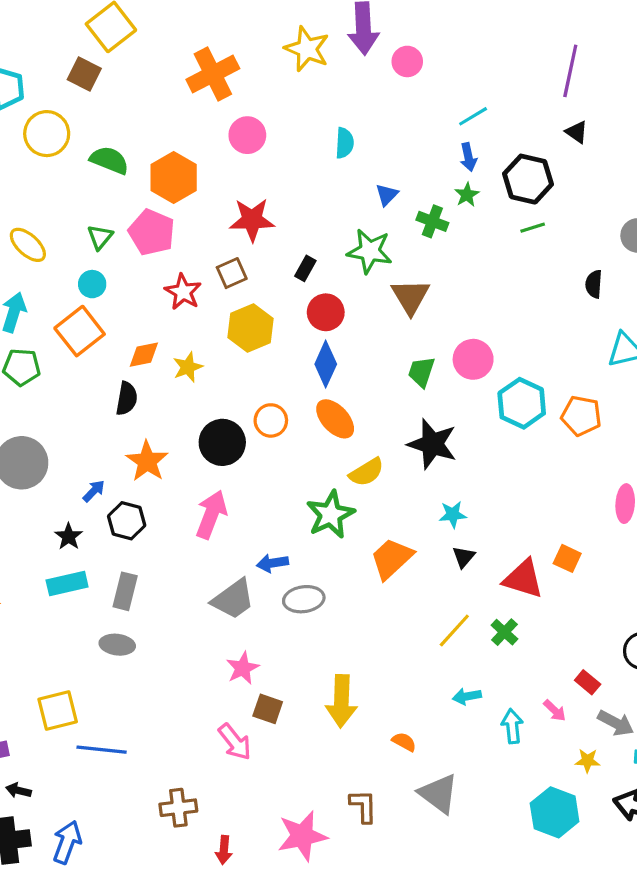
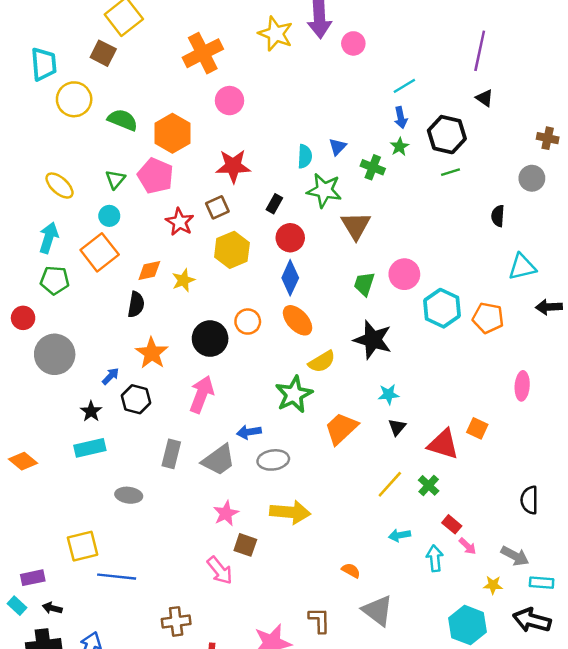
cyan semicircle: (345, 143) -> (305, 156), moved
gray rectangle: (125, 591) -> (171, 454), moved
red rectangle: (588, 682) -> (452, 524), moved
yellow arrow: (341, 701) -> (290, 512), moved, turned -87

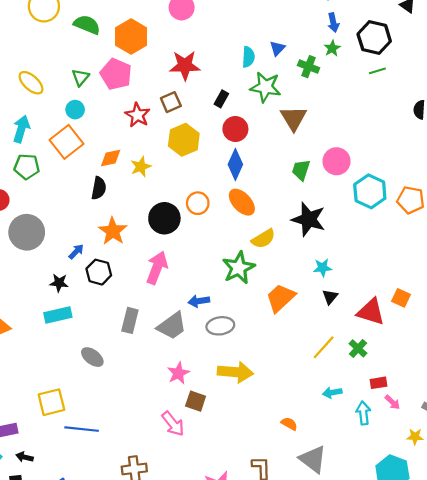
black star: (91, 411) -> (59, 283), turned -30
gray ellipse: (129, 495) -> (92, 357), turned 30
red rectangle: (452, 524) -> (378, 383), turned -49

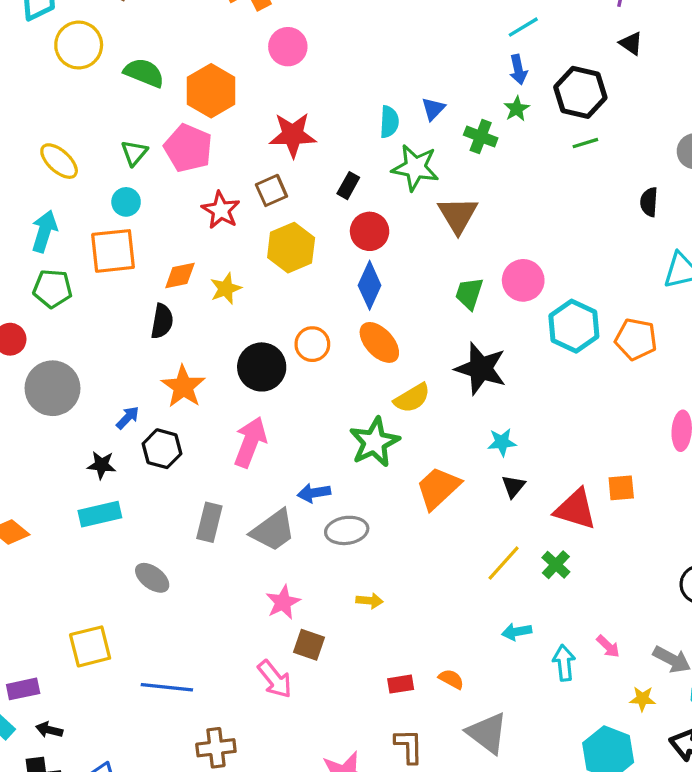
orange square: (67, 142) -> (113, 251), turned 32
orange square: (401, 298) -> (621, 488), turned -30
yellow arrow: (235, 372) -> (370, 601), size x0.5
red rectangle: (378, 383) -> (401, 684), moved
blue line: (82, 429) -> (167, 687), moved

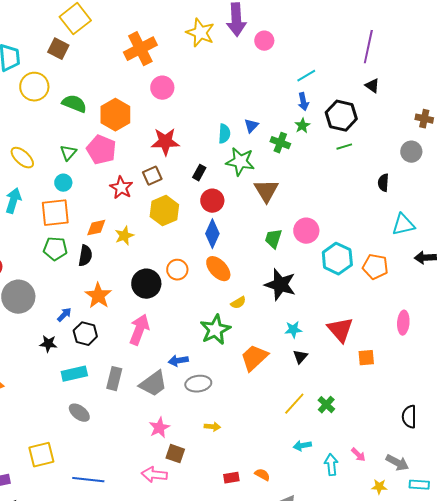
green pentagon: (52, 289) -> (55, 249), moved
yellow semicircle: (412, 398) -> (238, 303), size x0.7
red triangle: (575, 509) -> (340, 330), moved, turned 32
cyan rectangle: (100, 514) -> (74, 374), moved
pink arrow: (275, 679) -> (154, 475), turned 135

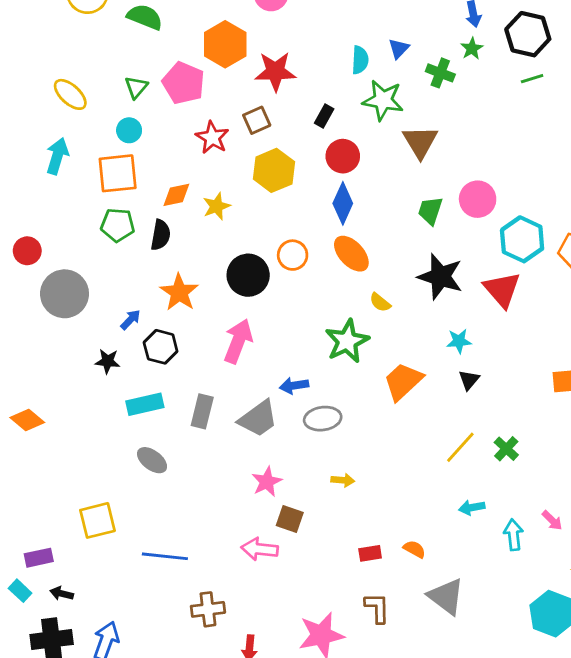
orange hexagon: (115, 115) -> (225, 44), moved
yellow semicircle: (238, 303) -> (380, 302), turned 70
red triangle: (340, 330) -> (502, 289), moved

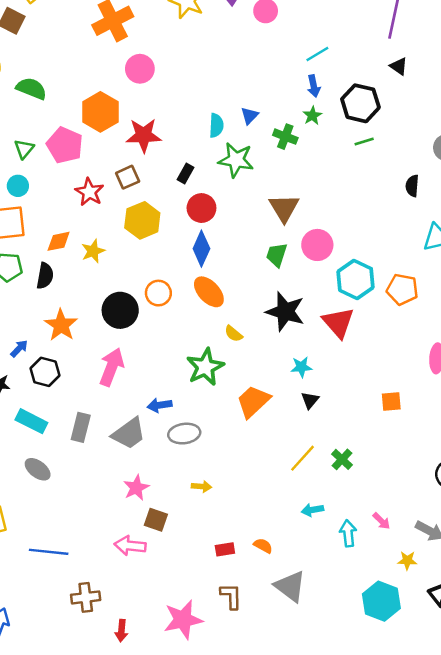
brown triangle: (420, 142) -> (284, 208), moved
cyan rectangle: (145, 404) -> (31, 421), turned 40

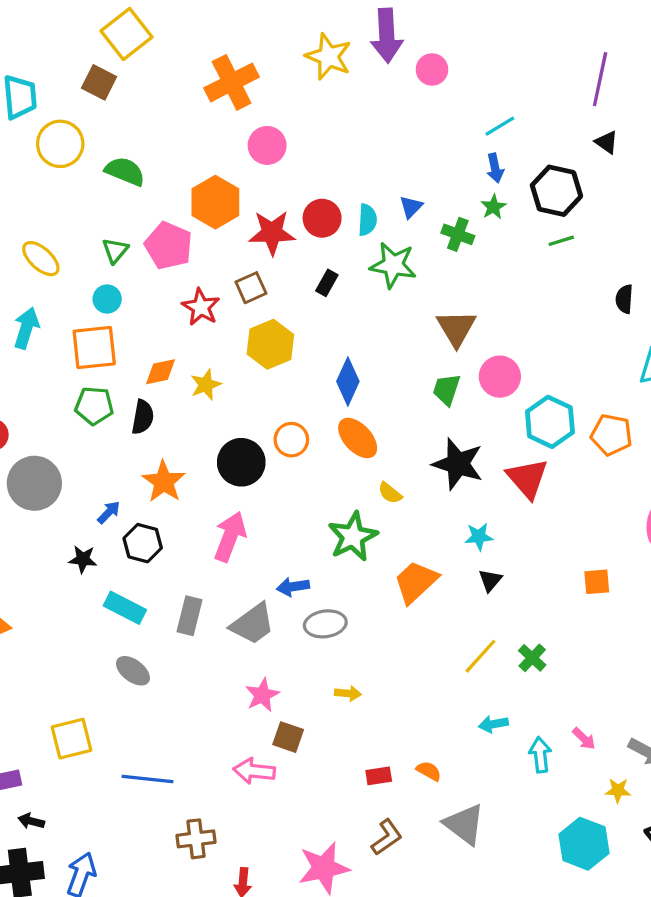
red circle: (201, 208) -> (322, 218), moved
brown L-shape: (231, 596) -> (387, 837), turned 56

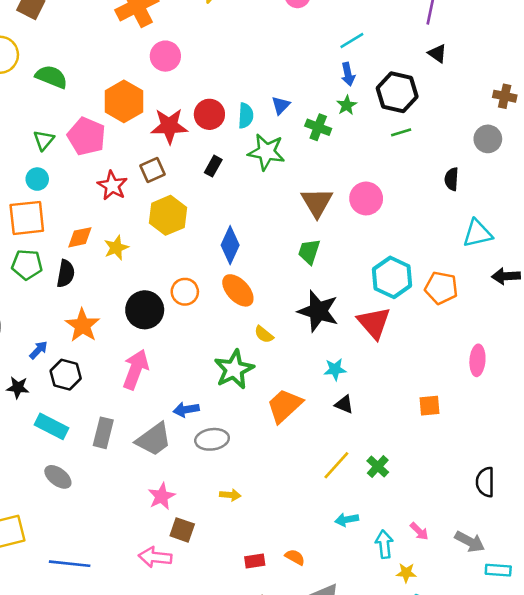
pink circle: (500, 377) -> (366, 198), moved
black triangle: (490, 580) -> (344, 404), turned -48
yellow star: (618, 790) -> (406, 573), moved

